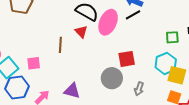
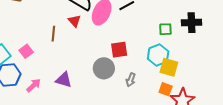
pink square: (34, 63) -> (26, 51), turned -32

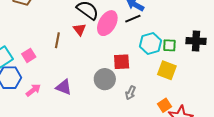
cyan hexagon: (158, 55) -> (151, 44), moved
yellow square: (169, 67) -> (167, 70), moved
orange square: (166, 89) -> (164, 105), turned 32

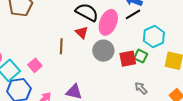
green square: (169, 45) -> (141, 56), moved, turned 32
gray circle: (105, 79) -> (103, 51), moved
gray arrow: (131, 93) -> (141, 88), turned 120

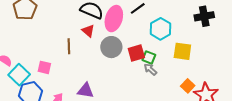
green square: (141, 56) -> (149, 57), moved
pink square: (35, 65) -> (44, 67), turned -32
gray arrow: (141, 88) -> (150, 69), moved

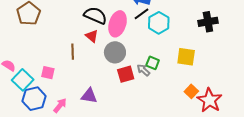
cyan hexagon: (160, 29) -> (159, 23), moved
red square: (136, 53) -> (126, 74), moved
gray arrow: (150, 69) -> (143, 70), moved

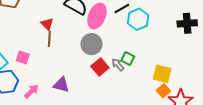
red triangle: (92, 36) -> (47, 24), moved
yellow square: (186, 57) -> (162, 74), moved
red square: (126, 74) -> (100, 67), turned -30

